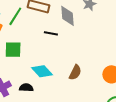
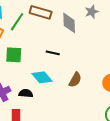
black line: (51, 33) -> (53, 53), moved

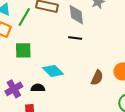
black line: (53, 53) -> (75, 38), moved
brown semicircle: (75, 80) -> (97, 78), moved

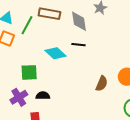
green square: (23, 50) -> (29, 72), moved
cyan diamond: (53, 71) -> (56, 53), moved

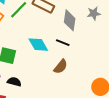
brown semicircle: (102, 84) -> (61, 67), moved

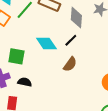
black line: (63, 43) -> (71, 40), turned -64

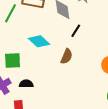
black line: (71, 40) -> (76, 31), moved

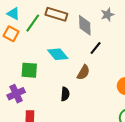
black semicircle: (26, 84) -> (65, 94), moved, turned 88

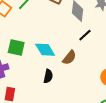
cyan diamond: (58, 54) -> (45, 50), moved

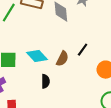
black line: (85, 35) -> (83, 50), moved

